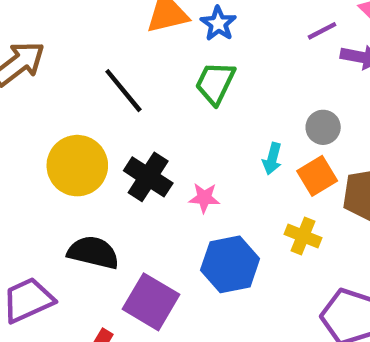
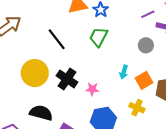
gray circle: (323, 127) -> (146, 45), moved

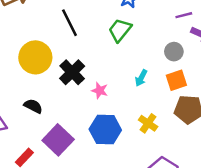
orange square: (144, 80) -> (176, 80), moved
black semicircle: (41, 113) -> (33, 106), size x0.7

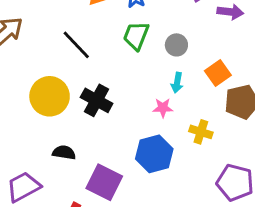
gray circle: (174, 52) -> (176, 45), moved
pink star: (100, 90) -> (163, 108), moved

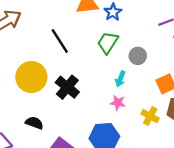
cyan arrow: (177, 83) -> (120, 79), moved
yellow cross: (201, 132) -> (150, 116), moved

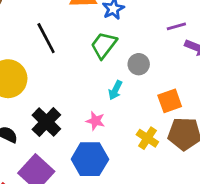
black cross: (67, 87) -> (46, 122), moved
pink star: (118, 103) -> (95, 121), moved

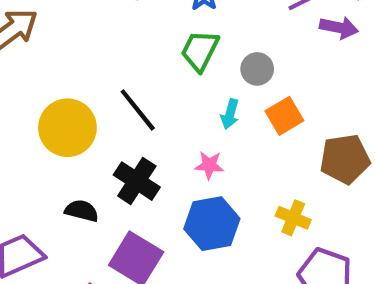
black line: (46, 38) -> (138, 110), moved
orange square: (170, 101) -> (284, 116), moved
yellow cross: (147, 138) -> (293, 218), moved

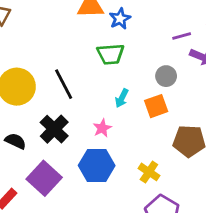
green trapezoid: (200, 51) -> (111, 54), turned -132
gray circle: (257, 69) -> (166, 76), moved
pink star: (209, 165) -> (102, 128), turned 30

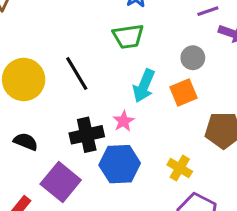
cyan arrow: (122, 98) -> (144, 86), size x1.5
black cross: (54, 129) -> (87, 135), moved, turned 36

